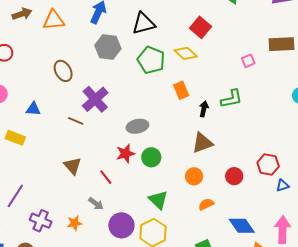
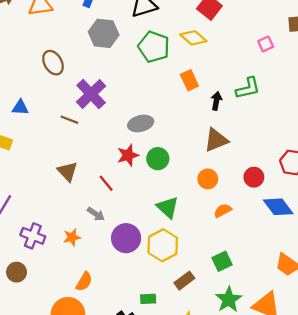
blue diamond: (242, 226) -> (278, 207), moved

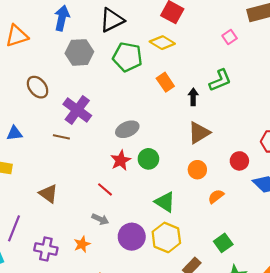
brown triangle: (67, 171) -> (48, 194), moved

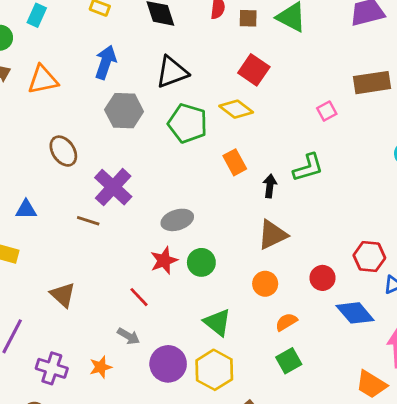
green square: (223, 243) -> (289, 361), moved

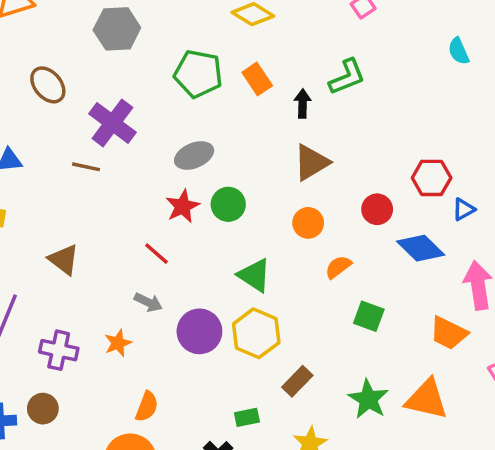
green pentagon: (188, 123) -> (198, 74), moved
green square: (289, 361) -> (369, 316), moved, turned -35

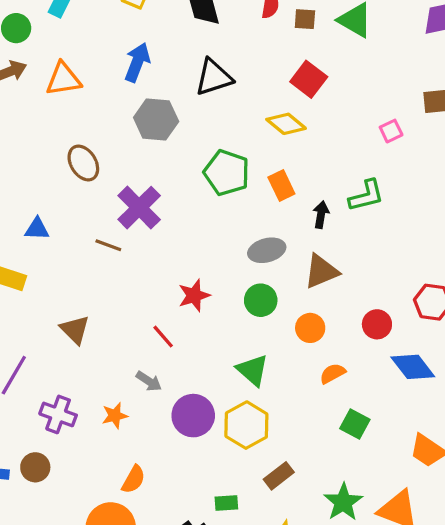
gray ellipse: (194, 155) -> (267, 250), moved
green circle: (228, 204) -> (261, 300), moved

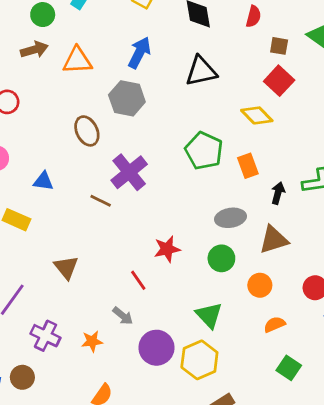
brown square: (305, 19) -> (279, 46), moved
gray hexagon: (156, 119) -> (127, 98), moved

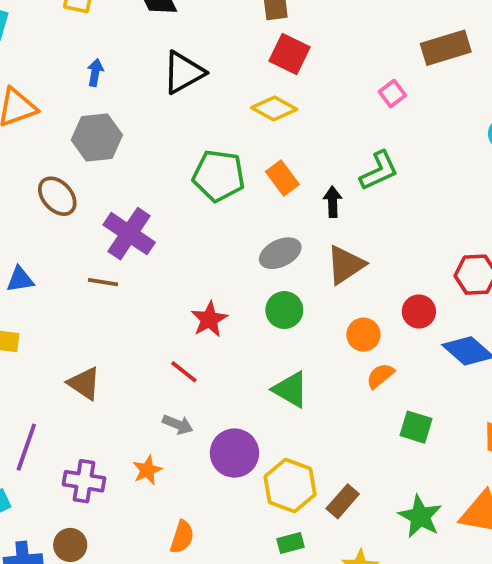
blue arrow: (139, 53) -> (95, 73), size x0.6
orange circle: (260, 285) -> (363, 335), moved
yellow hexagon: (199, 360) -> (290, 486), moved

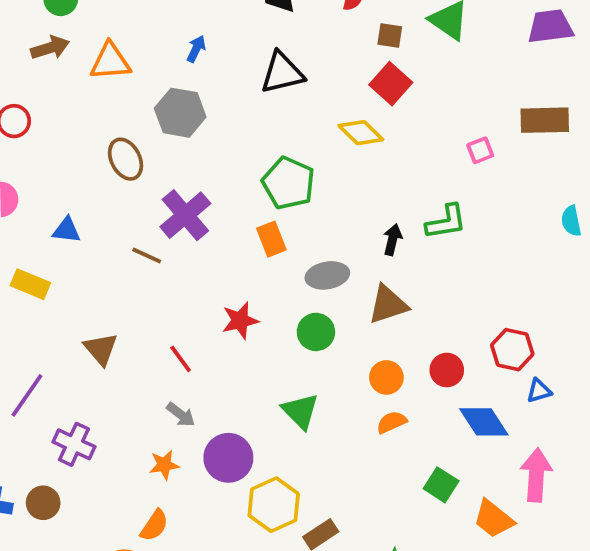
orange rectangle: (282, 178) -> (271, 239), moved
red line: (184, 372) -> (181, 359), moved
green square: (416, 427) -> (441, 485), moved
orange star: (147, 470) -> (164, 465), moved

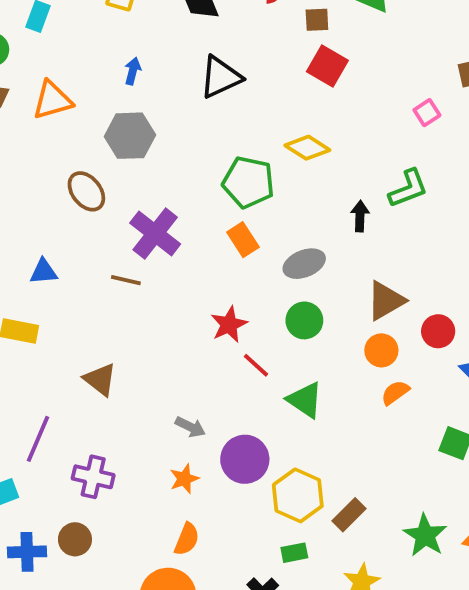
yellow diamond: (361, 133) -> (307, 148), moved
brown triangle: (388, 305) -> (386, 301), moved
red line: (181, 359) -> (256, 365), moved

